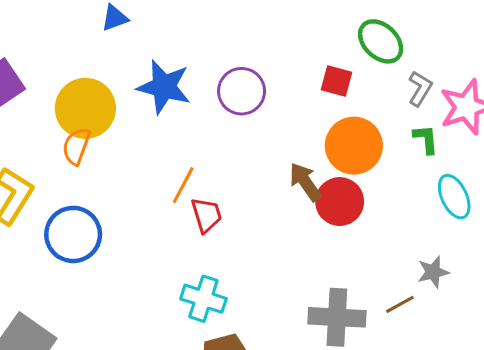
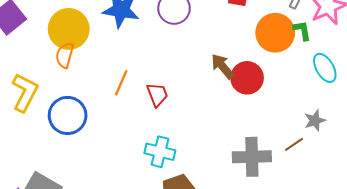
orange circle: (354, 146) -> (275, 33), moved
orange line: (183, 185) -> (121, 83), moved

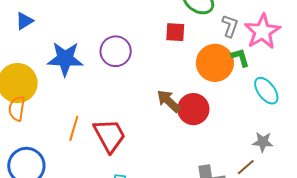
red trapezoid: (157, 95) -> (110, 135), size x1.5
gray star: (315, 120) -> (263, 142), turned 30

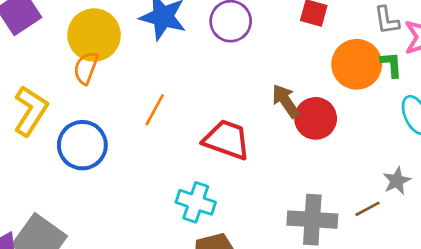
gray L-shape: (230, 26) -> (387, 20), turned 140
red trapezoid: (110, 135) -> (227, 140), moved, turned -54
gray star: (263, 142) -> (397, 181), turned 30

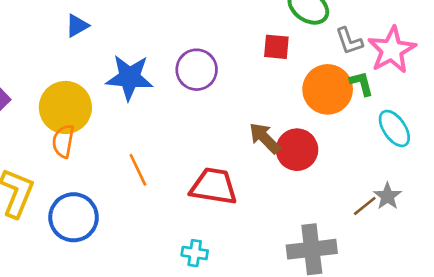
orange line: (155, 110) -> (138, 170), turned -44
cyan cross: (196, 202) -> (195, 253), size x0.7
brown line: (367, 209) -> (365, 206), moved

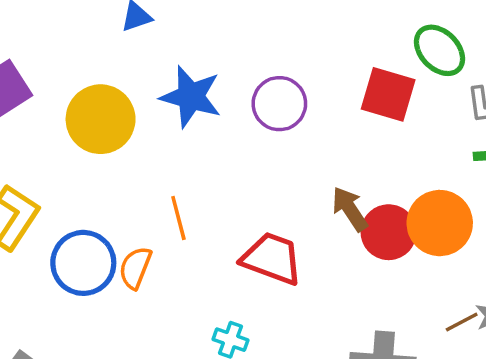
red square: (276, 47) -> (388, 94), size x1.5
orange circle: (328, 89) -> (440, 223), moved
orange semicircle: (63, 141) -> (135, 268), moved

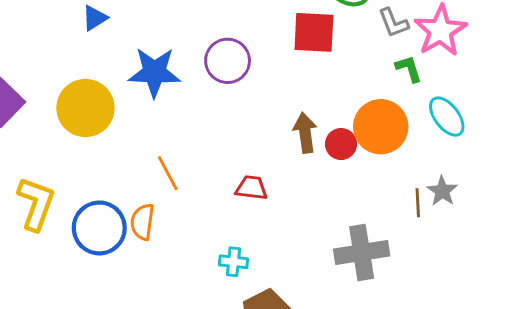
brown arrow: (350, 209) -> (305, 133), turned 39
red circle: (389, 232) -> (341, 144), size x0.7
red trapezoid: (272, 258) -> (251, 188), size x0.6
brown line: (462, 322) -> (418, 203), turned -52

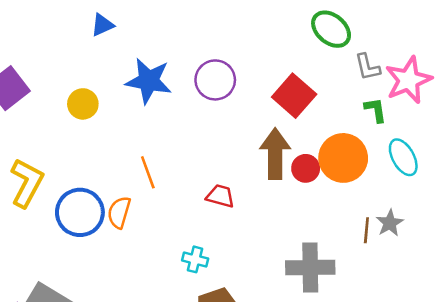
red square: (314, 32) -> (294, 96), moved, turned 30
yellow circle: (85, 108) -> (83, 104), size x0.6
brown arrow: (305, 133) -> (275, 154), size x1.4

